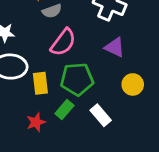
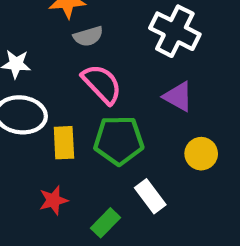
pink semicircle: (63, 42) -> (102, 84), turned -84
green rectangle: (64, 109) -> (105, 223), moved

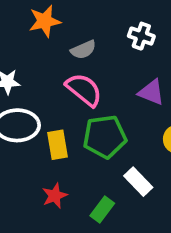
white cross: (175, 31) -> (141, 36), size x0.6
gray semicircle: (88, 36) -> (83, 50), moved

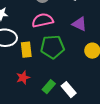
pink semicircle: (84, 90) -> (43, 20), turned -55
white rectangle: (138, 182) -> (69, 90), moved

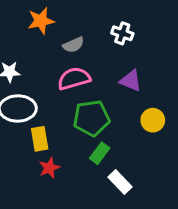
yellow rectangle: (26, 50) -> (40, 139), moved
green rectangle: (49, 87) -> (100, 153), moved

